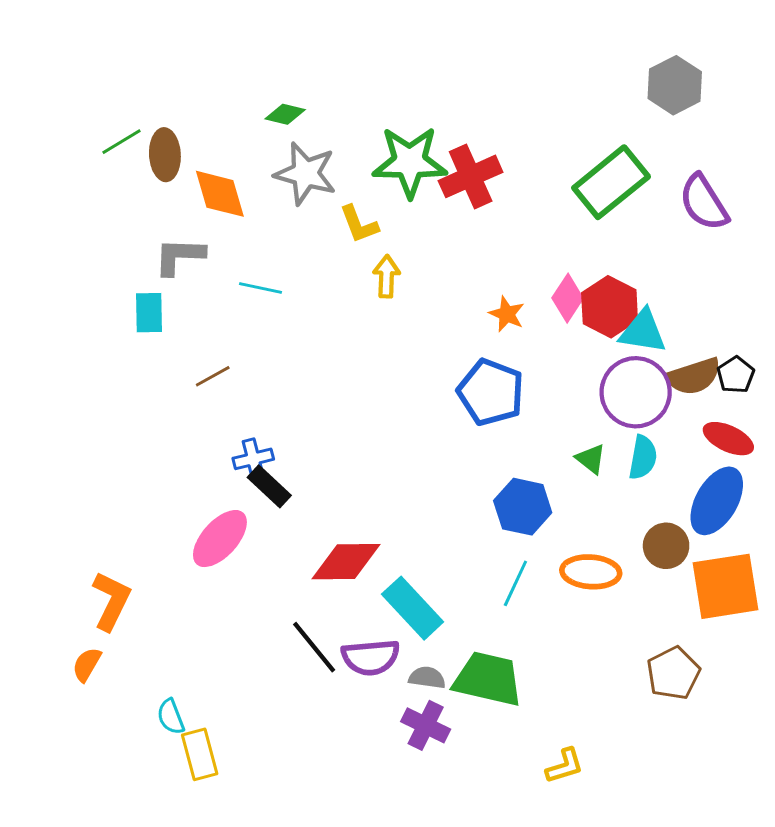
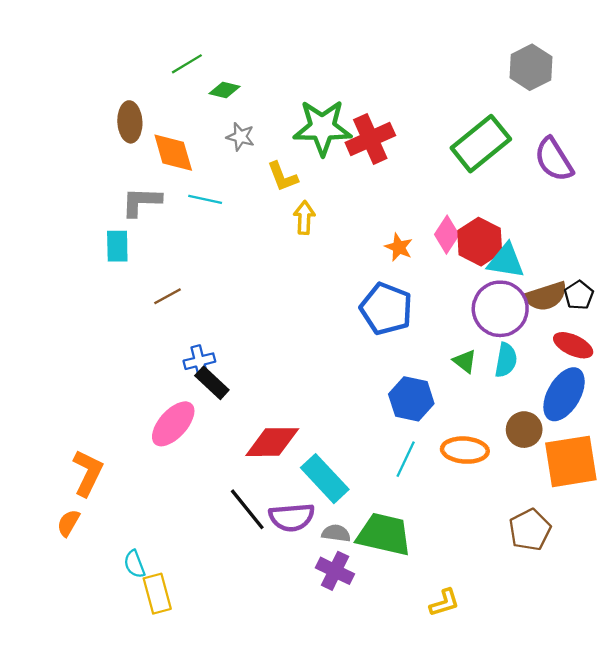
green line: (121, 142) -> (187, 64), moved
gray star: (305, 174) -> (240, 137), size x0.6
cyan line: (261, 288) -> (205, 199), moved

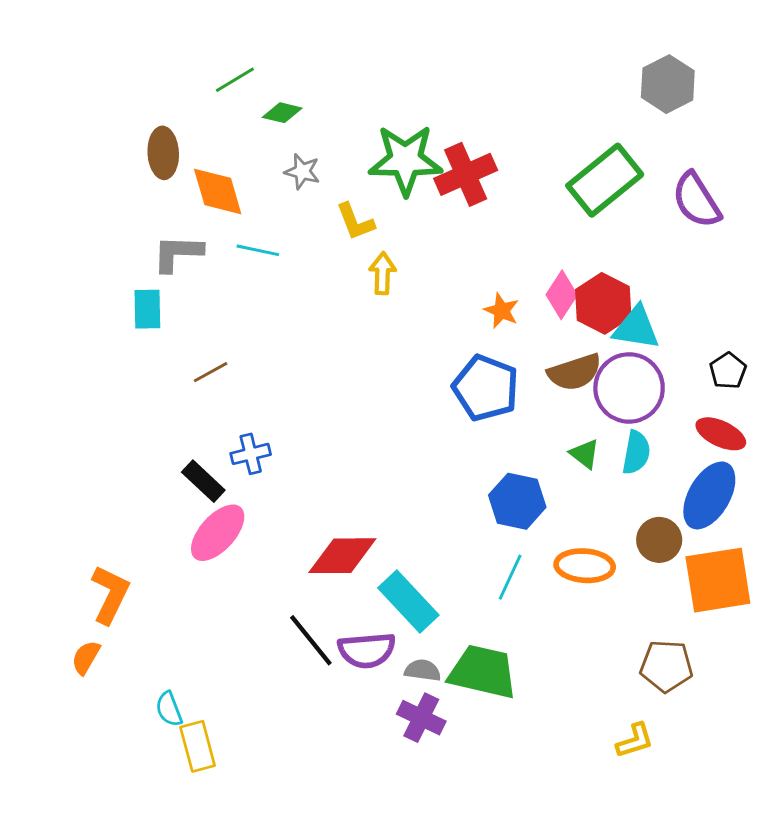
brown semicircle: (546, 296) -> (575, 372), moved
black rectangle: (212, 383) -> (203, 481), moved
brown pentagon: (530, 530) -> (666, 666), turned 30
yellow L-shape: (444, 603) -> (635, 741), moved

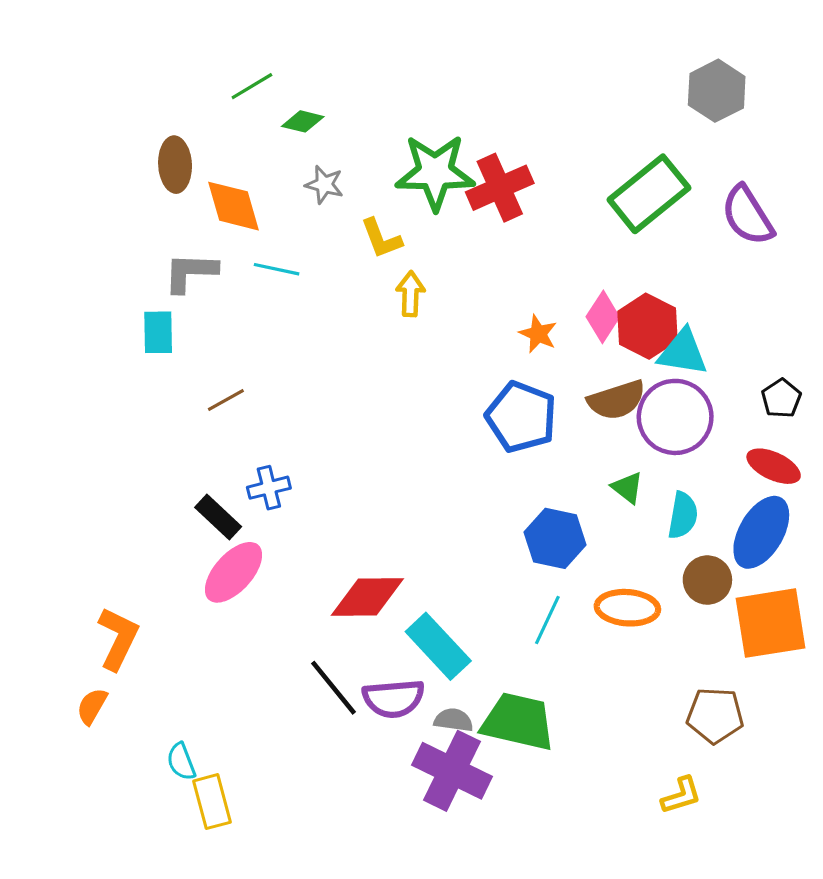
cyan semicircle: (636, 452) -> (683, 515), moved
purple cross: (421, 718) -> (452, 771), size x1.5

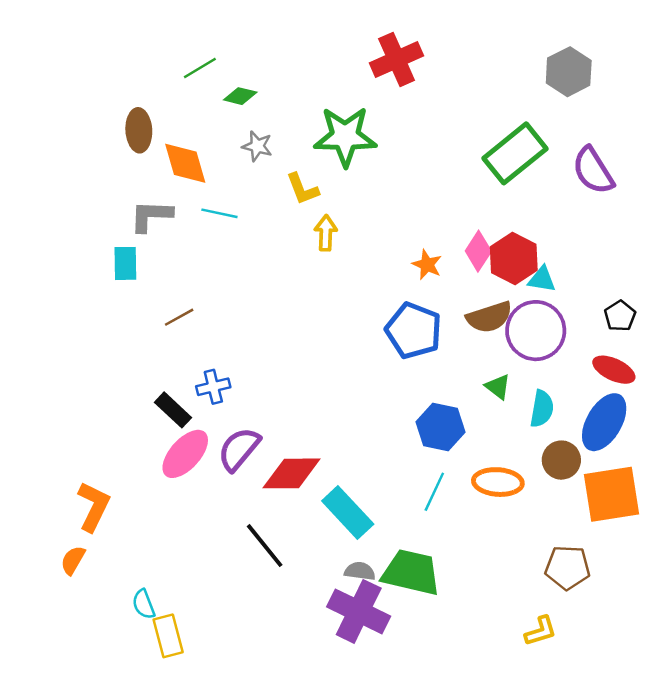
red cross: (500, 188) -> (397, 59), moved
cyan triangle: (683, 352) -> (542, 279), size x0.7
purple semicircle: (394, 698) -> (239, 449), moved, turned 135

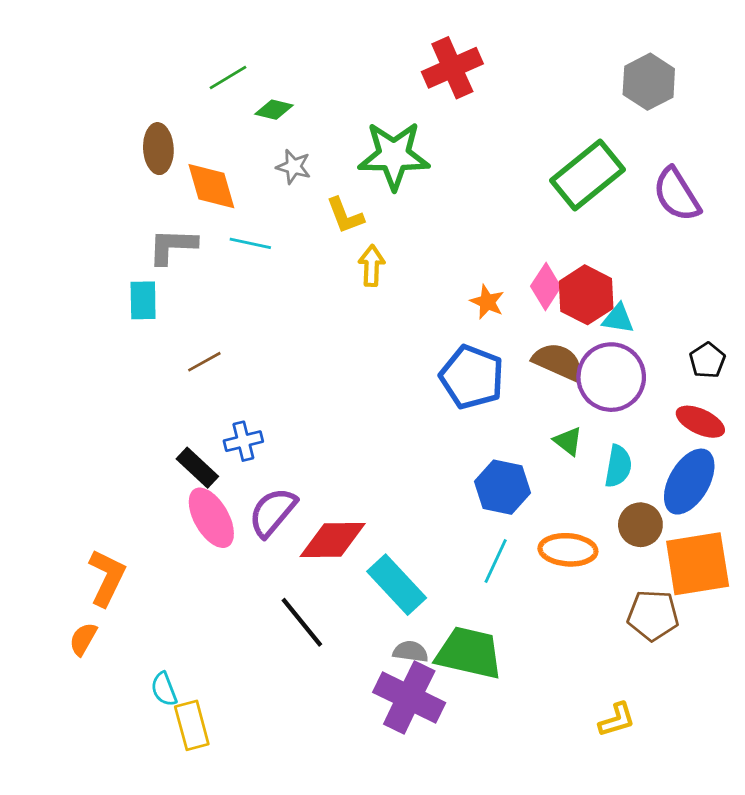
brown semicircle: (489, 317) -> (558, 362), turned -138
pink ellipse: (185, 454) -> (211, 518), turned -72
brown pentagon: (567, 568) -> (653, 615), moved

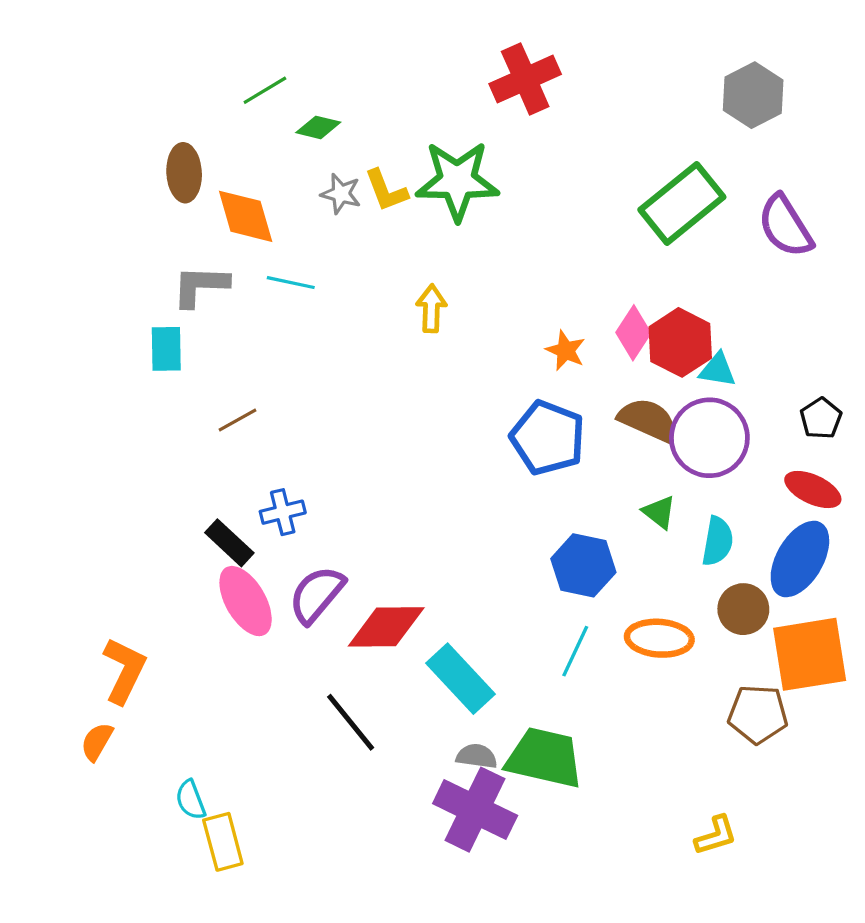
yellow L-shape: (345, 215) -> (386, 190), moved

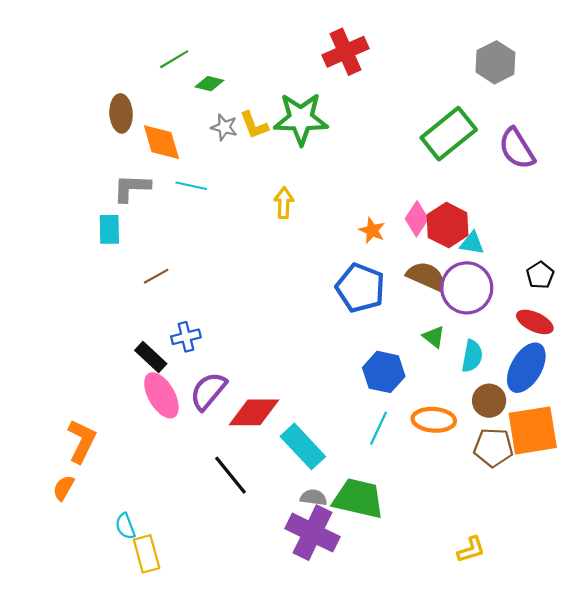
brown pentagon: (758, 714) -> (493, 447), moved

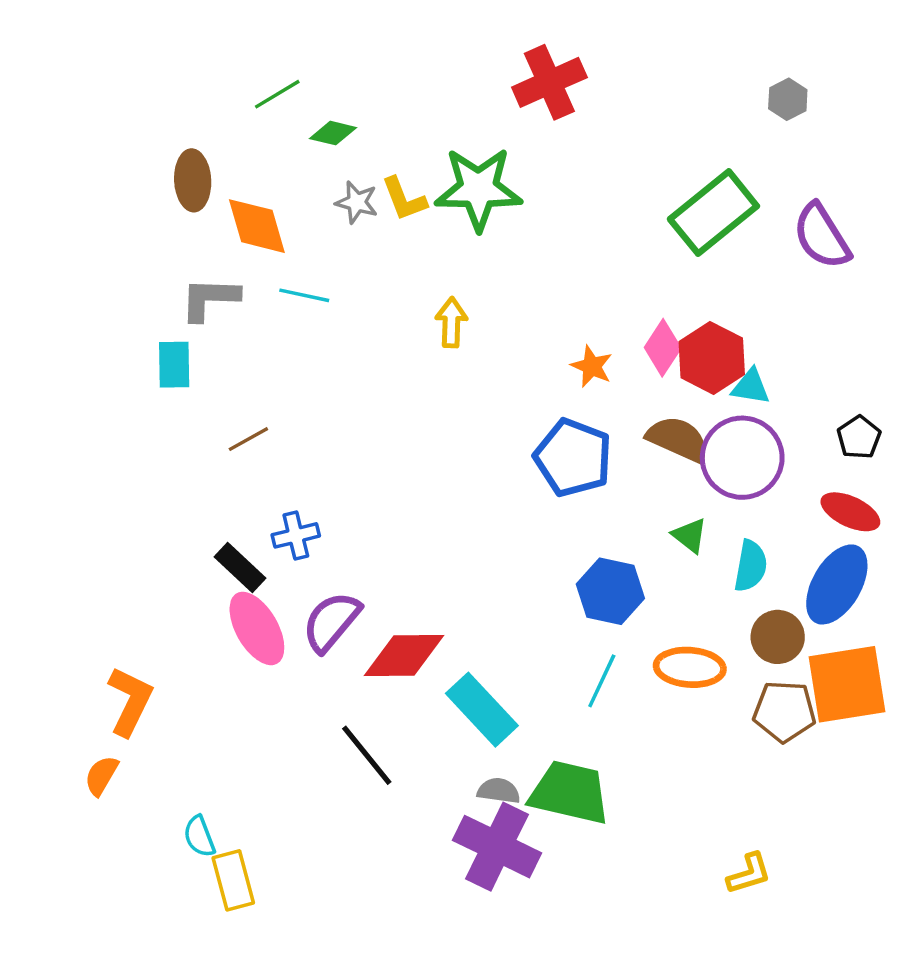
gray hexagon: (495, 62) -> (788, 99), size x0.6

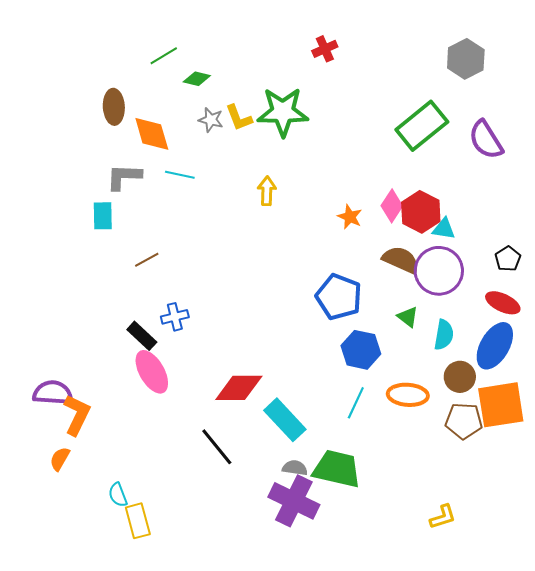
red cross: (549, 82) -> (325, 49), size x0.6
gray hexagon: (788, 99) -> (466, 59), size x1.6
blue pentagon: (573, 458) -> (339, 297), moved
purple semicircle: (331, 622) -> (53, 393), moved, turned 54

